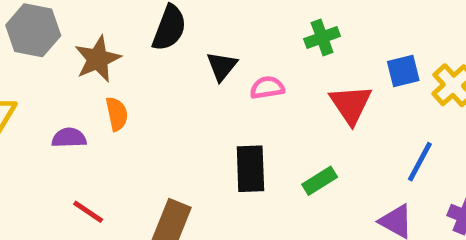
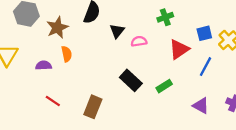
red triangle: (351, 104) -> (179, 49), turned 30
blue line: (420, 162) -> (205, 67), moved
black rectangle: (250, 169) -> (131, 80), turned -45

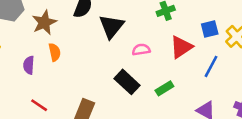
black triangle: (117, 31) -> (111, 26), size x1.5
pink semicircle: (139, 41) -> (141, 50), moved
purple semicircle: (44, 65) -> (29, 65), turned -84

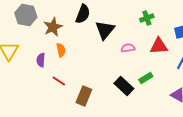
red triangle: (181, 47) -> (159, 46), turned 30
black rectangle: (127, 82) -> (124, 86), moved
red line: (39, 105) -> (59, 81), moved

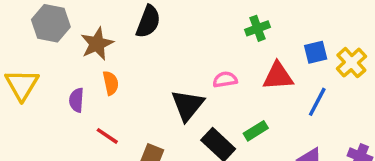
black triangle: (105, 30) -> (187, 105), moved

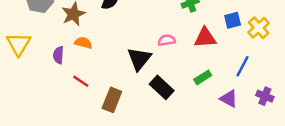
orange semicircle: (111, 83) -> (83, 43), turned -63
blue line: (317, 102) -> (242, 66), moved
green rectangle: (256, 131) -> (203, 77), moved

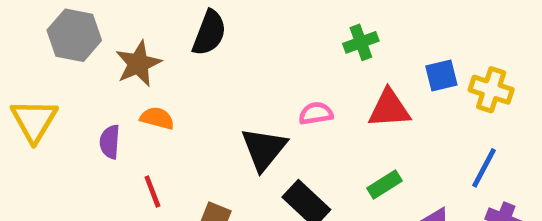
yellow cross: (259, 28) -> (491, 90), turned -30
blue line: (242, 66) -> (484, 168), moved
red line: (81, 81) -> (152, 192), turned 35

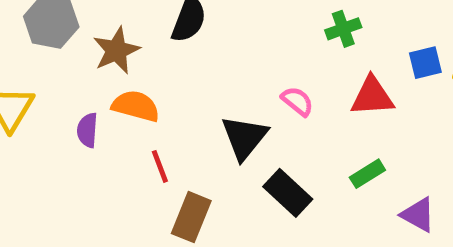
pink semicircle: (316, 113) -> (297, 101), turned 48
orange semicircle: (157, 118) -> (136, 106), size x1.4
red line: (152, 192) -> (160, 166), moved

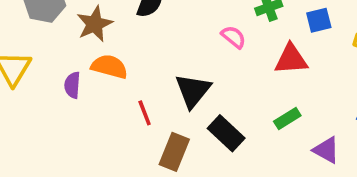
blue square: (425, 63) -> (319, 20), moved
pink semicircle: (297, 101) -> (234, 37), moved
red line: (160, 166) -> (145, 113), moved
brown rectangle: (191, 217) -> (174, 152), moved

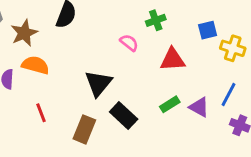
blue square: (319, 20) -> (208, 30), moved
red line: (145, 113) -> (41, 113), moved
purple triangle: (326, 150) -> (199, 107), moved

